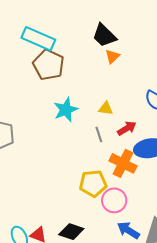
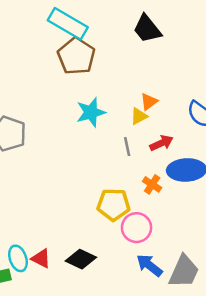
orange triangle: (112, 56) -> (149, 102), moved
yellow triangle: (106, 108) -> (139, 116), turned -42
orange cross: (123, 163) -> (152, 184), size x0.6

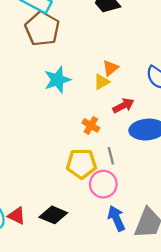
gray line: (127, 147) -> (111, 156), moved
orange cross: (152, 184) -> (91, 125), moved
blue arrow: (149, 265) -> (116, 218), turned 30

